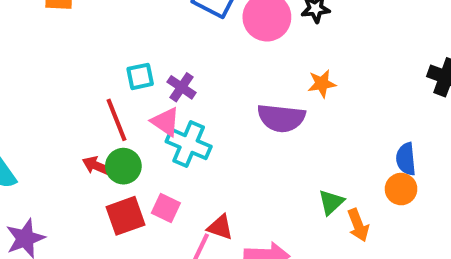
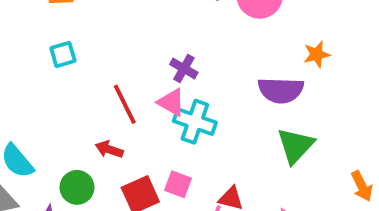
cyan square: (140, 76) -> (63, 54), moved
green circle: (123, 166) -> (77, 187), moved
green triangle: (331, 202) -> (295, 146), moved, size x1.5

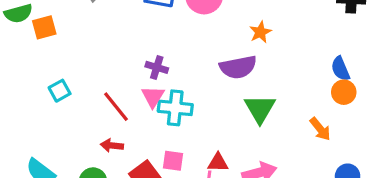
cyan square: (63, 54) -> (60, 91), moved
pink triangle: (171, 102) -> (153, 97), turned 45

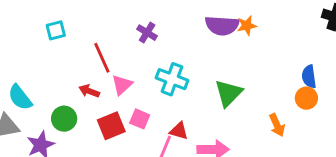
purple semicircle: (238, 67) -> (222, 26), moved
pink triangle: (153, 97) -> (122, 85), moved
cyan cross: (175, 108) -> (172, 79), moved

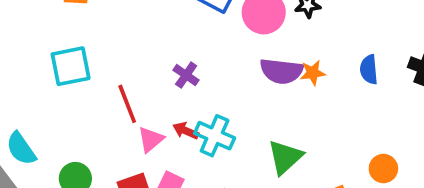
cyan square: (56, 30) -> (71, 66), size x1.6
blue semicircle: (309, 77) -> (369, 69), moved
red arrow: (89, 91) -> (186, 131), moved

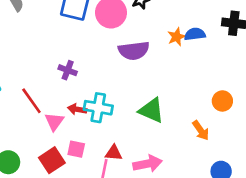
blue semicircle: (369, 69) -> (195, 34), turned 102
orange star: (313, 73) -> (176, 37), moved
green triangle: (285, 157) -> (152, 110), turned -40

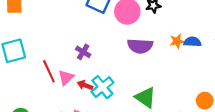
cyan cross: (98, 108) -> (102, 87), turned 30
pink triangle: (54, 122) -> (66, 78), moved

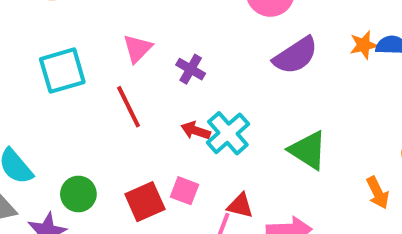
purple semicircle: (140, 46) -> (296, 56), turned -35
pink triangle: (66, 78) -> (137, 48), moved

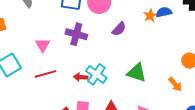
purple semicircle: (296, 56) -> (119, 29), size x0.7
purple cross: (191, 69) -> (76, 34), moved, size x1.5
red line: (128, 107) -> (46, 74), turned -65

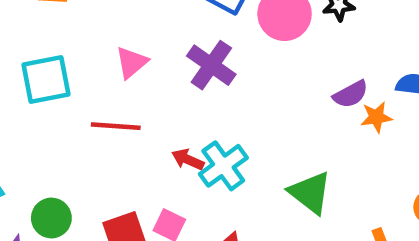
orange star: (150, 16) -> (376, 117), moved
purple semicircle: (119, 29) -> (351, 94), moved

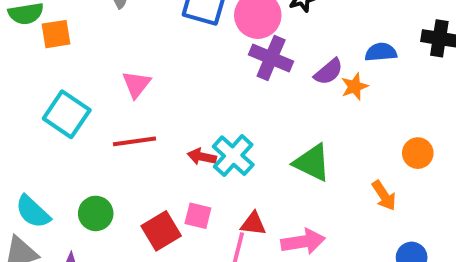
purple cross: (211, 65) -> (271, 58), moved
cyan square: (46, 80) -> (67, 114), turned -33
green circle: (51, 218) -> (96, 213), moved

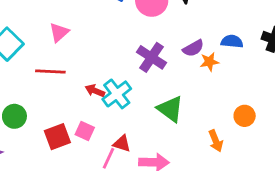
purple cross: (271, 58) -> (151, 57), moved

